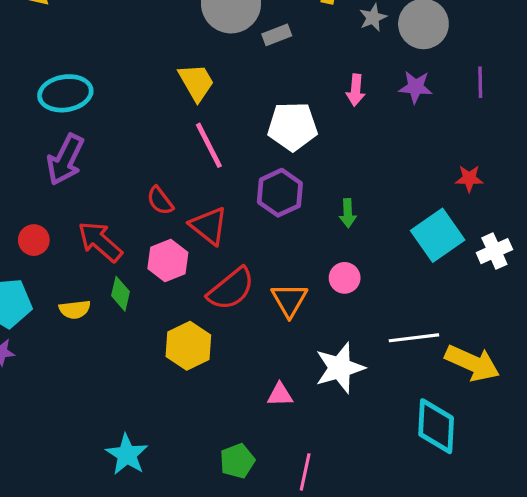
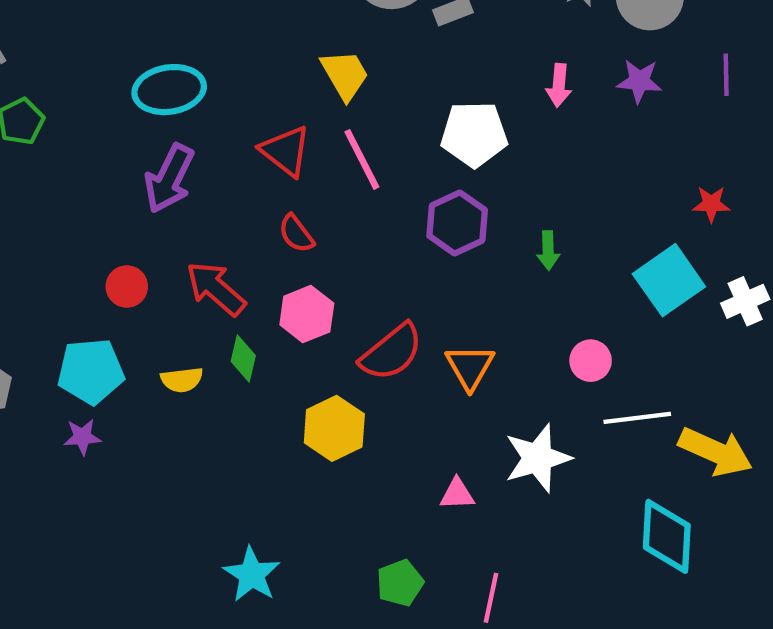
red triangle: (209, 226) -> (286, 151), moved
pink circle: (345, 278) -> (591, 361), moved

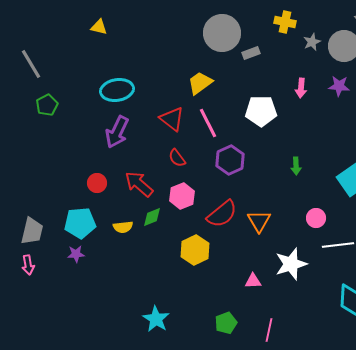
yellow trapezoid: (345, 75) -> (200, 83), turned -96
purple hexagon: (457, 223) -> (230, 160), moved
green diamond: (243, 359) -> (152, 217), turned 55

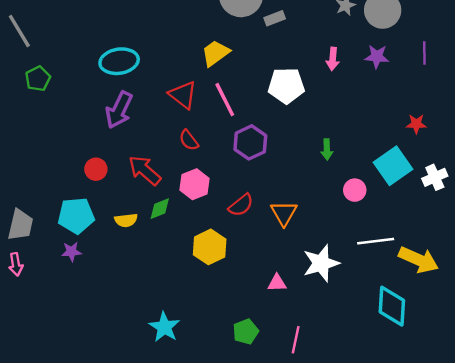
red semicircle: (222, 214) -> (241, 205), size x0.7
pink circle: (316, 218) -> (355, 190), moved

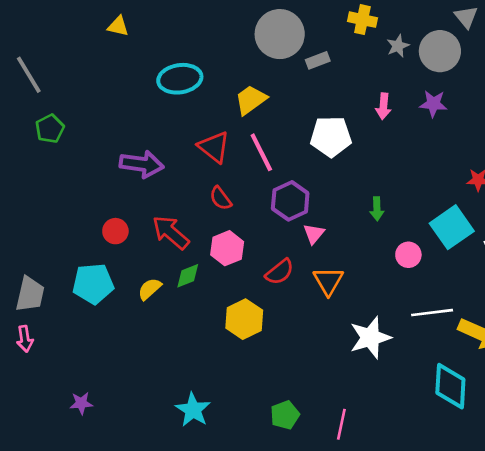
cyan ellipse: (119, 61) -> (180, 79), moved
purple arrow: (119, 110) -> (142, 164), turned -108
yellow semicircle: (126, 220) -> (150, 289), turned 145
purple star: (72, 252) -> (81, 403), moved
pink triangle: (277, 283) -> (314, 234), moved, turned -48

